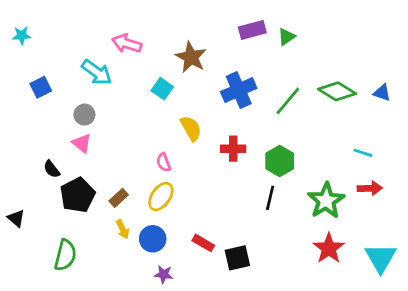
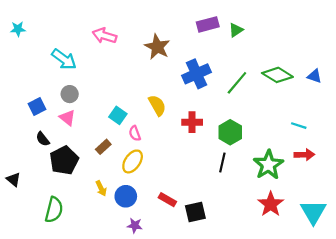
cyan arrow: (97, 72) -> (64, 59), moved
blue square: (41, 87) -> (37, 106), moved
cyan square: (162, 89) -> (118, 115), moved
brown rectangle: (119, 198) -> (103, 147), moved

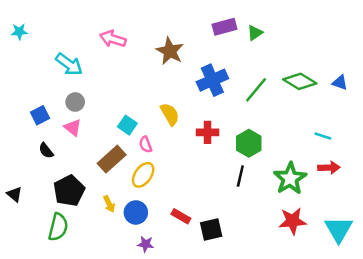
brown rectangle: (103, 147) -> (112, 159), size x1.6
black pentagon: (64, 160) -> (69, 191), moved
red star: (271, 204) -> (292, 221), turned 30

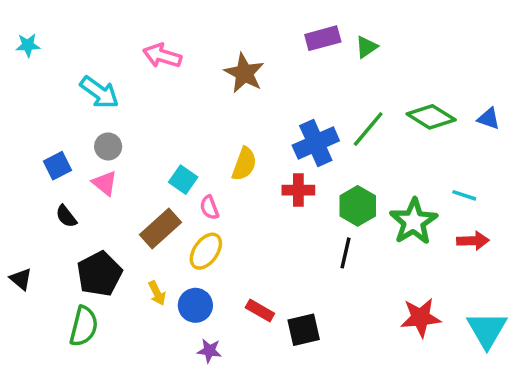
blue cross: (212, 80) -> (316, 143), moved
yellow semicircle: (170, 114) -> (244, 164), turned 50
green star: (290, 178) -> (414, 222), moved

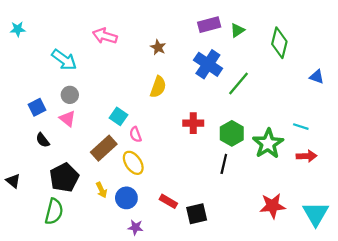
brown star: (244, 73) -> (158, 47), size x0.6
green diamond: (431, 117) -> (279, 43), moved, turned 72
blue cross: (316, 143) -> (208, 64), moved, turned -32
yellow semicircle: (244, 164) -> (158, 87), moved
yellow ellipse: (206, 251) -> (133, 163), turned -70

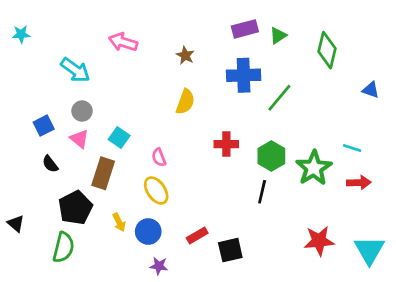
blue cross: (208, 64) -> (244, 75), turned -36
cyan square: (118, 116) -> (119, 137), moved
brown rectangle: (104, 148) -> (103, 173), moved, turned -30
black triangle: (13, 181) -> (16, 224), moved
red rectangle: (168, 201) -> (197, 235), turned -60

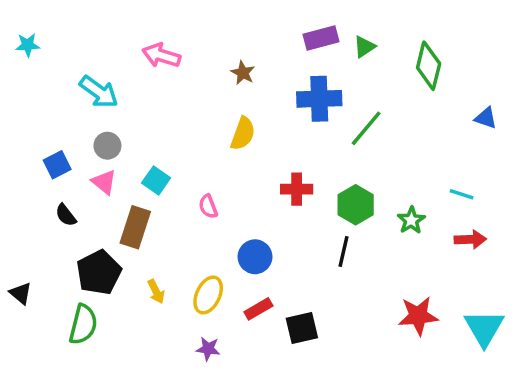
green star: (314, 168) -> (411, 220), size x0.6
yellow ellipse: (156, 190) -> (208, 295), moved, turned 60
blue circle: (148, 232) -> (255, 257), moved

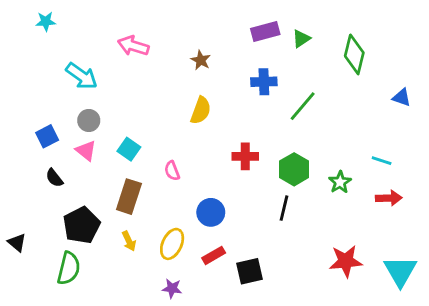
cyan star: (28, 45) -> (46, 21), moved
blue cross: (319, 99) -> (264, 82), size x0.7
brown rectangle: (135, 227) -> (129, 197), moved

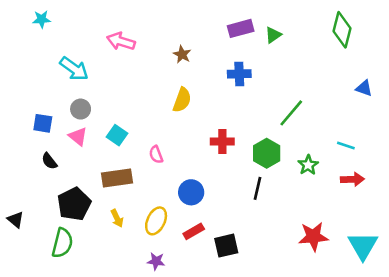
green diamond: (354, 54) -> (342, 30), moved
green line: (303, 106) -> (291, 113), moved
blue square: (47, 136) -> (43, 123), turned 36
brown rectangle: (129, 197) -> (117, 178), turned 64

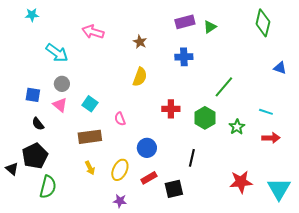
black line: (257, 188) -> (192, 158), moved
black pentagon: (74, 204) -> (35, 156), moved

